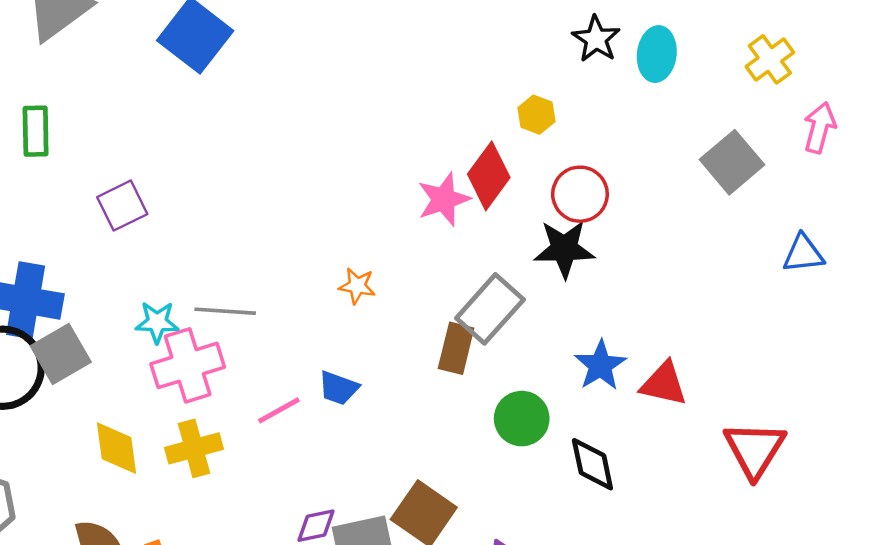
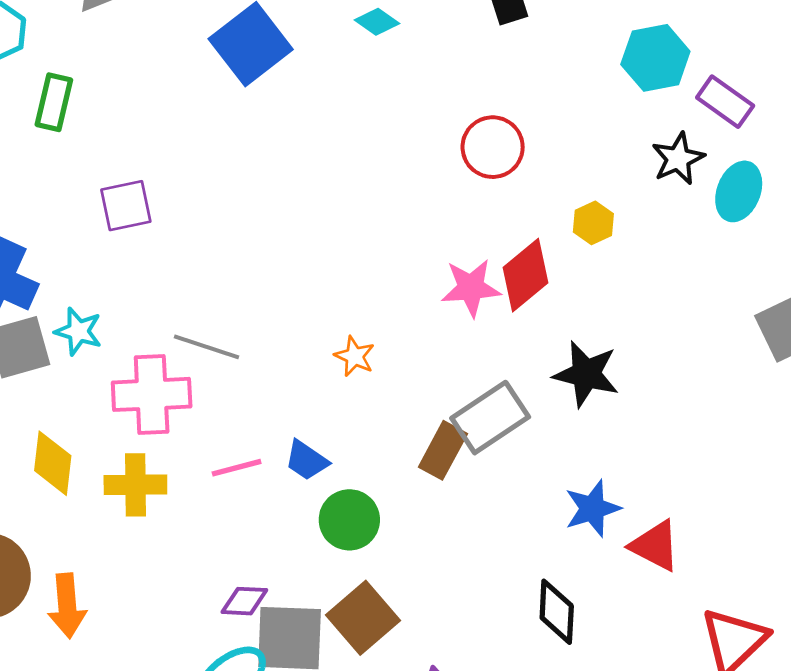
red circle: (580, 194) -> (493, 147), moved
cyan star: (157, 322) -> (78, 331), moved
green circle: (522, 419) -> (349, 520), moved

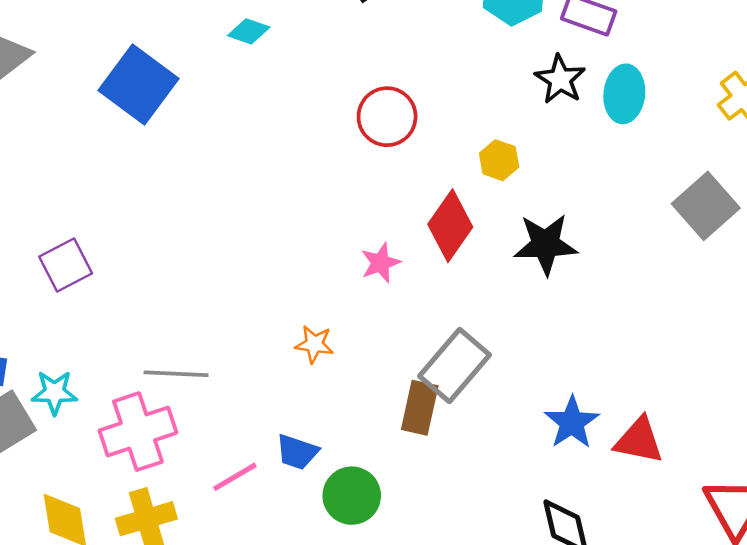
pink star: (471, 288) -> (380, 263), moved, size x0.7
black star: (586, 374) -> (545, 244), moved

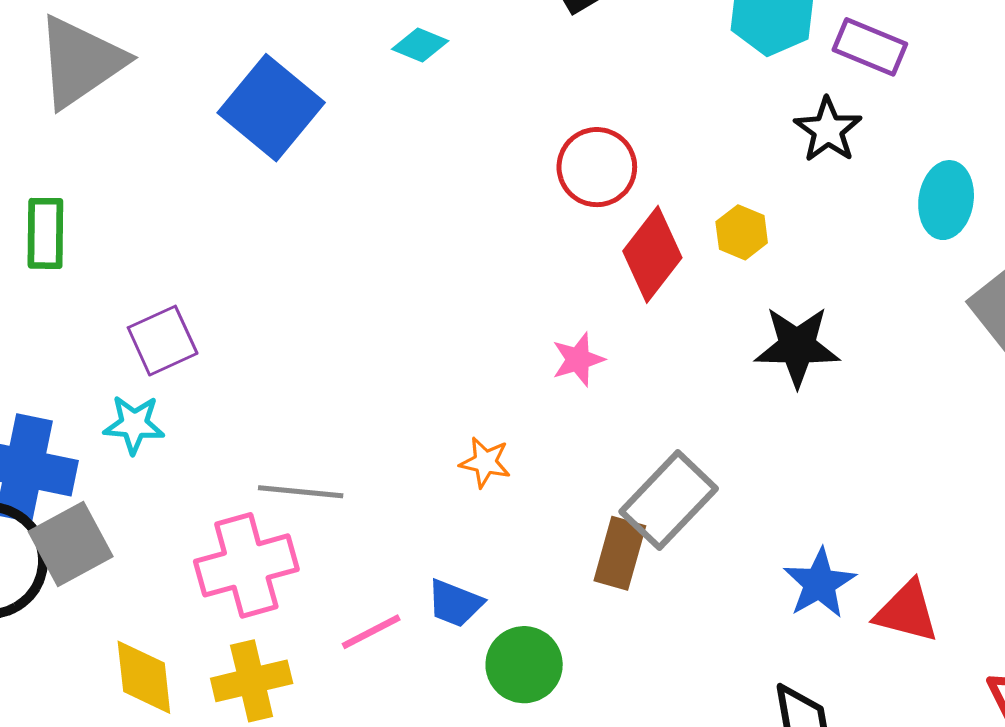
cyan ellipse: (624, 94) -> (946, 200), moved
red diamond: (450, 226) -> (652, 254), moved
cyan star: (54, 392) -> (134, 424), moved

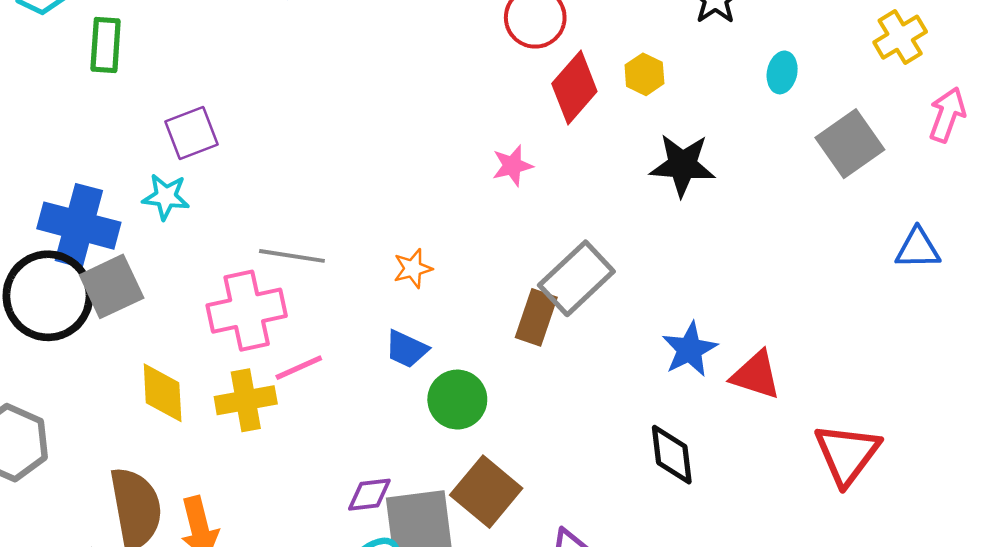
cyan ellipse: (946, 200) -> (782, 72), moved, size x0.7
orange star: (485, 462) -> (413, 269), moved, turned -30
pink line: (371, 632) -> (299, 368), moved

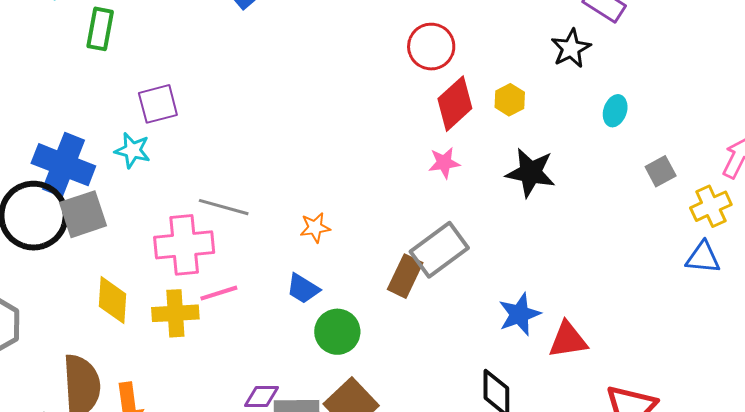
yellow cross: (900, 37) -> (711, 206), moved
gray square: (850, 144) -> (661, 171), size x0.6
pink star: (512, 166) -> (444, 163), moved
red triangle: (756, 375) -> (568, 340), turned -33

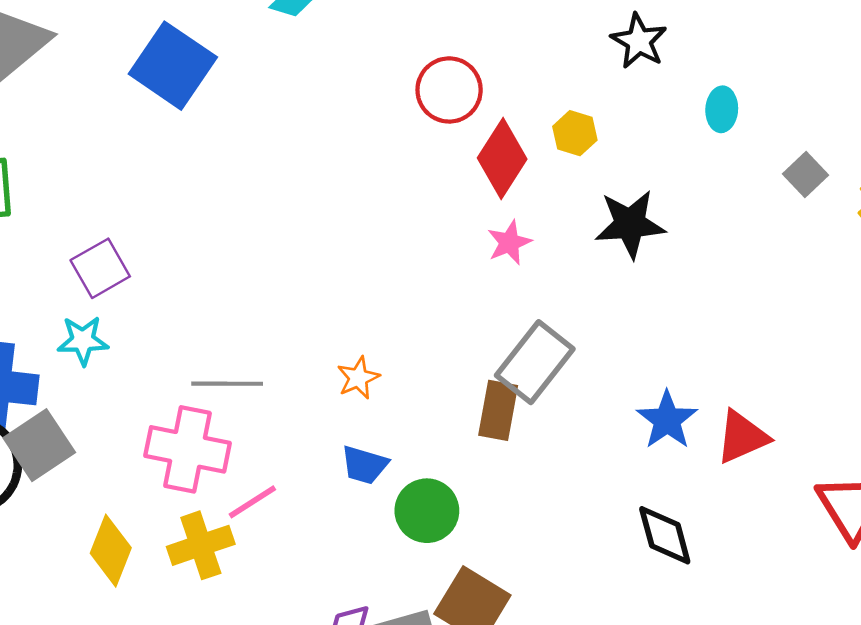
pink cross: (184, 245) -> (188, 449), turned 32
yellow diamond: (112, 300) -> (111, 551), turned 33

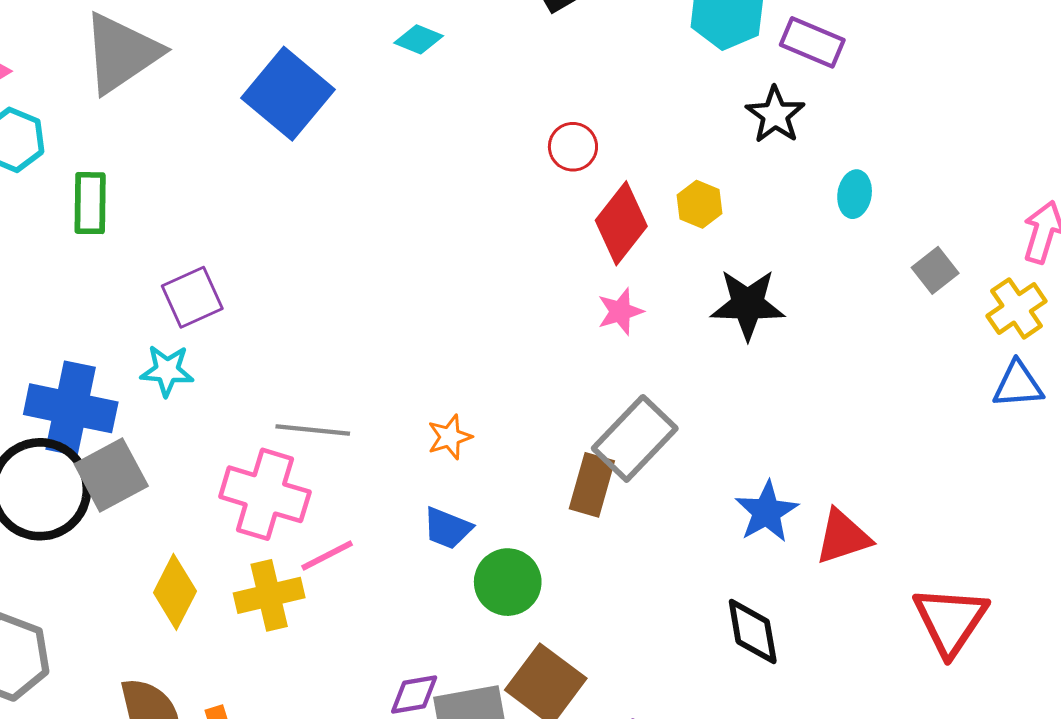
red circle: (449, 90) -> (573, 147), size x0.7

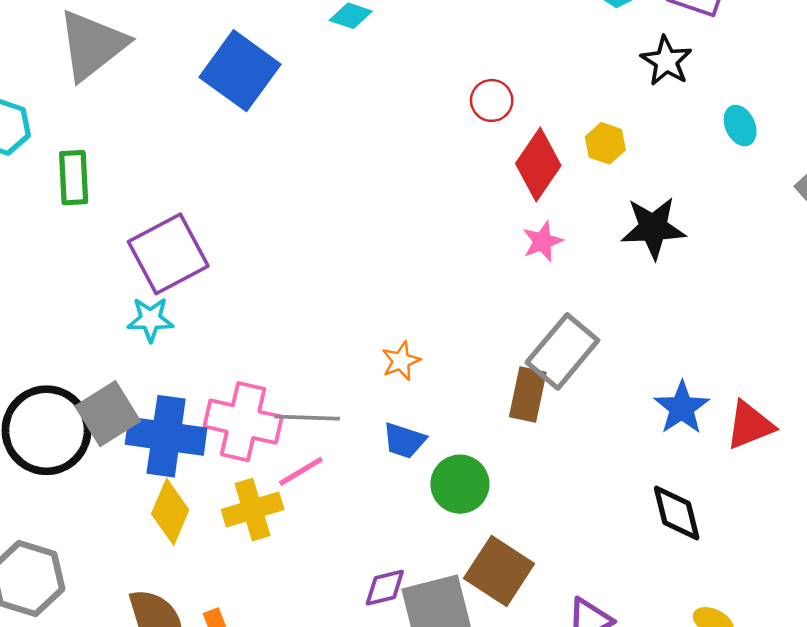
cyan ellipse: (855, 194) -> (740, 126), turned -30
purple square: (192, 297) -> (168, 254), size x1.5
blue cross: (71, 408) -> (166, 436), moved
gray line: (313, 430) -> (307, 418), moved

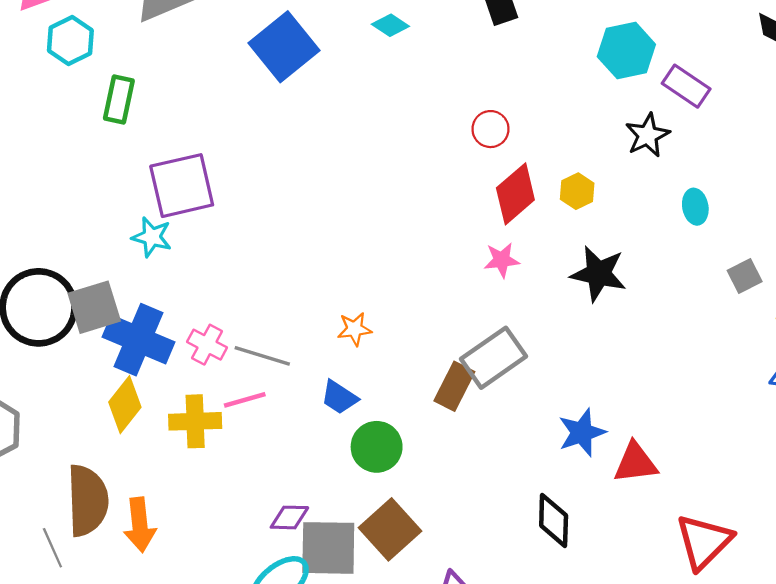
pink cross: (243, 422) -> (207, 345), size x0.6

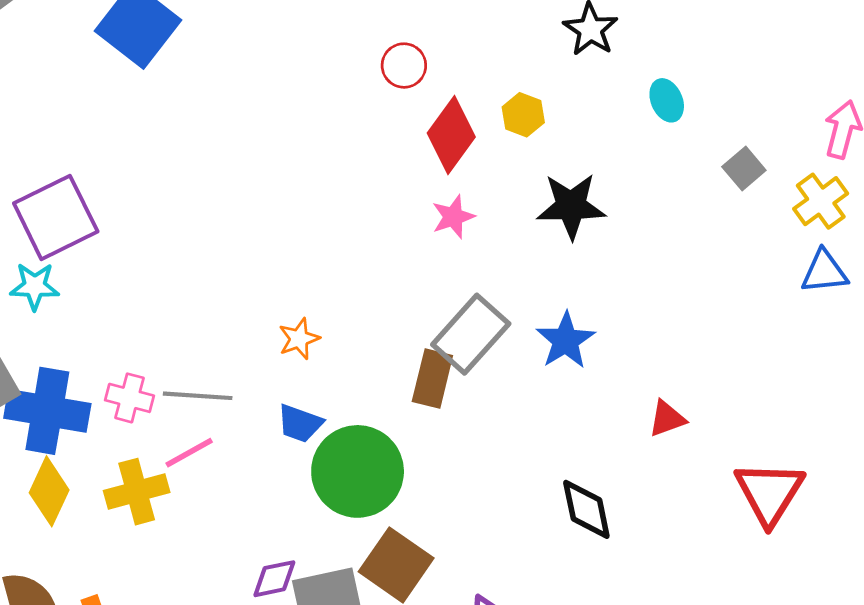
blue star: (582, 433) -> (566, 340), moved
green circle: (377, 447) -> (358, 471), size x1.5
red triangle: (635, 463) -> (667, 419), size x0.7

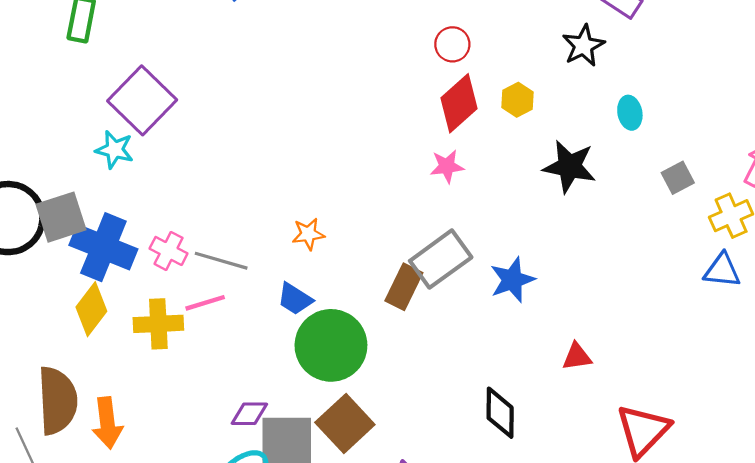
red circle: (404, 66) -> (452, 44), moved
black star: (571, 206) -> (569, 166), moved
purple square: (56, 217) -> (142, 100), turned -32

